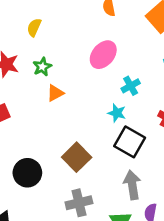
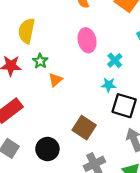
yellow semicircle: (34, 27) -> (27, 31), size x1.6
pink ellipse: (103, 55) -> (87, 40), turned -40

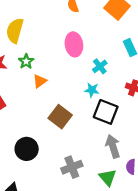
brown square: (84, 128) -> (60, 117), moved

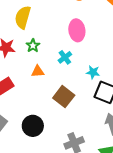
cyan cross: (100, 66) -> (65, 57), moved
orange triangle: (40, 81) -> (38, 71), moved, turned 32

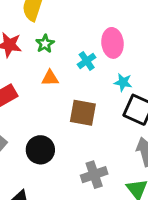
pink ellipse: (77, 30) -> (113, 43), moved
brown square: (64, 97) -> (83, 113), turned -30

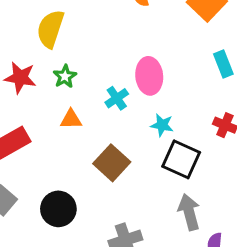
brown square: (83, 113) -> (112, 163), turned 32

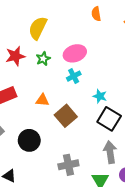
pink ellipse: (149, 76) -> (75, 53), moved, turned 70
red star: (20, 78) -> (15, 56), turned -30
orange triangle: (71, 119) -> (42, 100), moved

